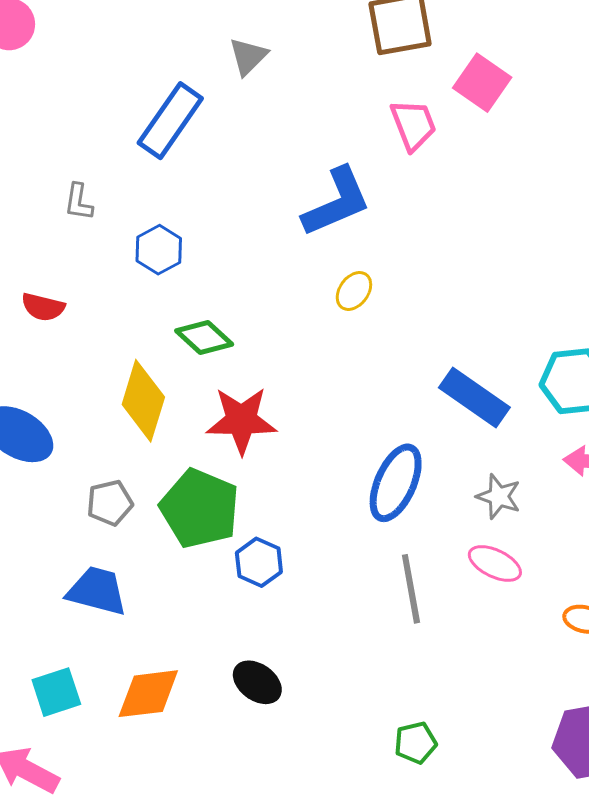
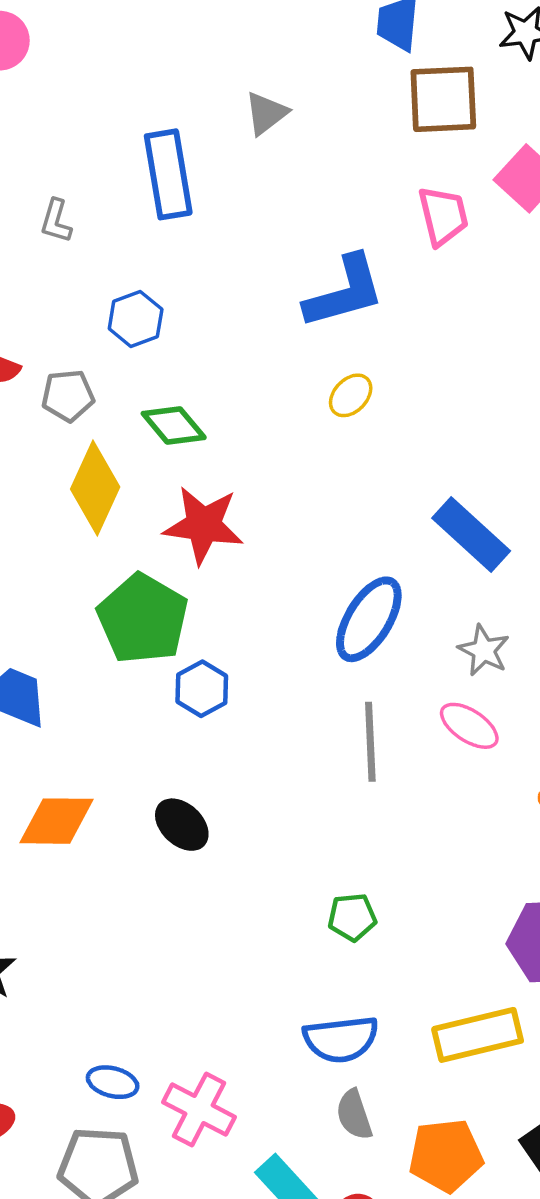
blue rectangle: (170, 121) -> (168, 174), turned -52
gray L-shape: (79, 202) -> (56, 221), moved
gray pentagon: (110, 503) -> (68, 396), moved

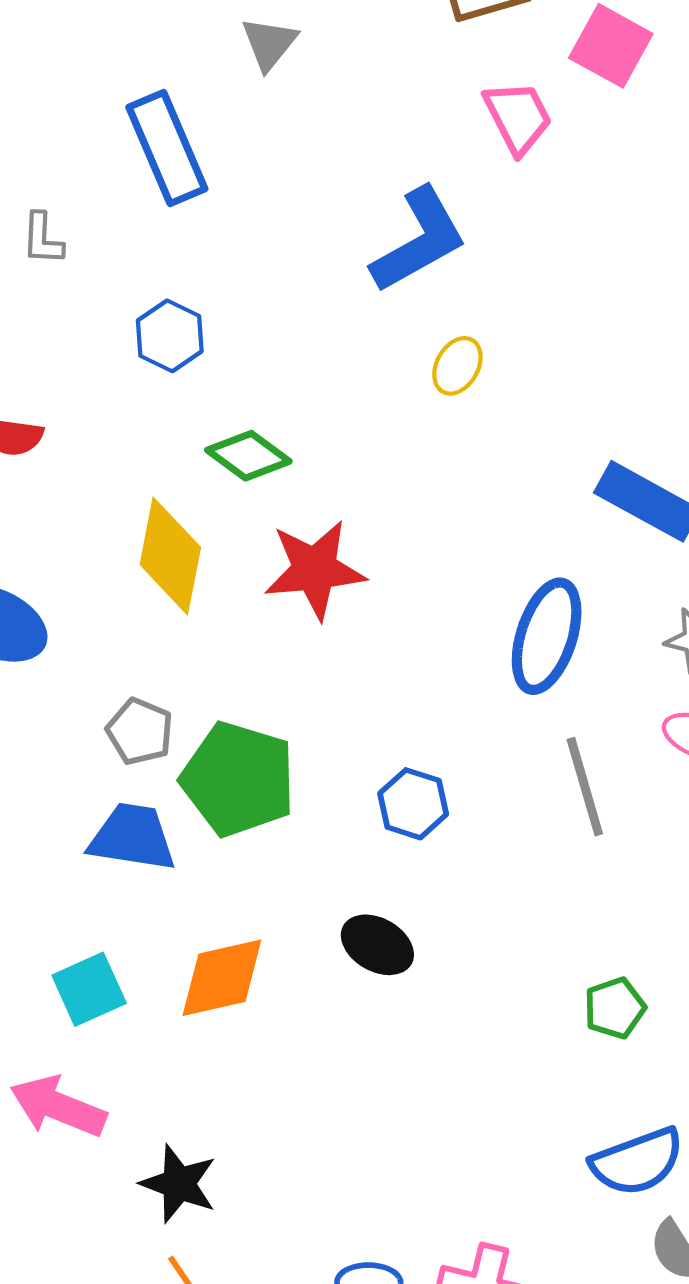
gray pentagon: (68, 396) -> (140, 731), moved, turned -30
green pentagon: (143, 619) -> (238, 779), moved
blue hexagon: (202, 689) -> (413, 804), moved

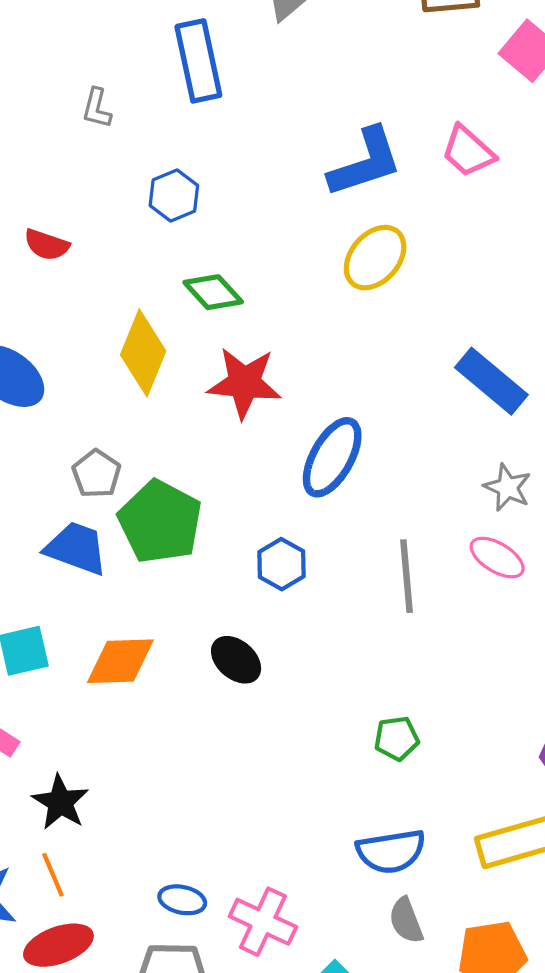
pink trapezoid: (518, 117) -> (468, 151), moved, turned 148
yellow ellipse: (457, 366) -> (375, 258), size x1.6
blue ellipse: (547, 636) -> (332, 457), moved

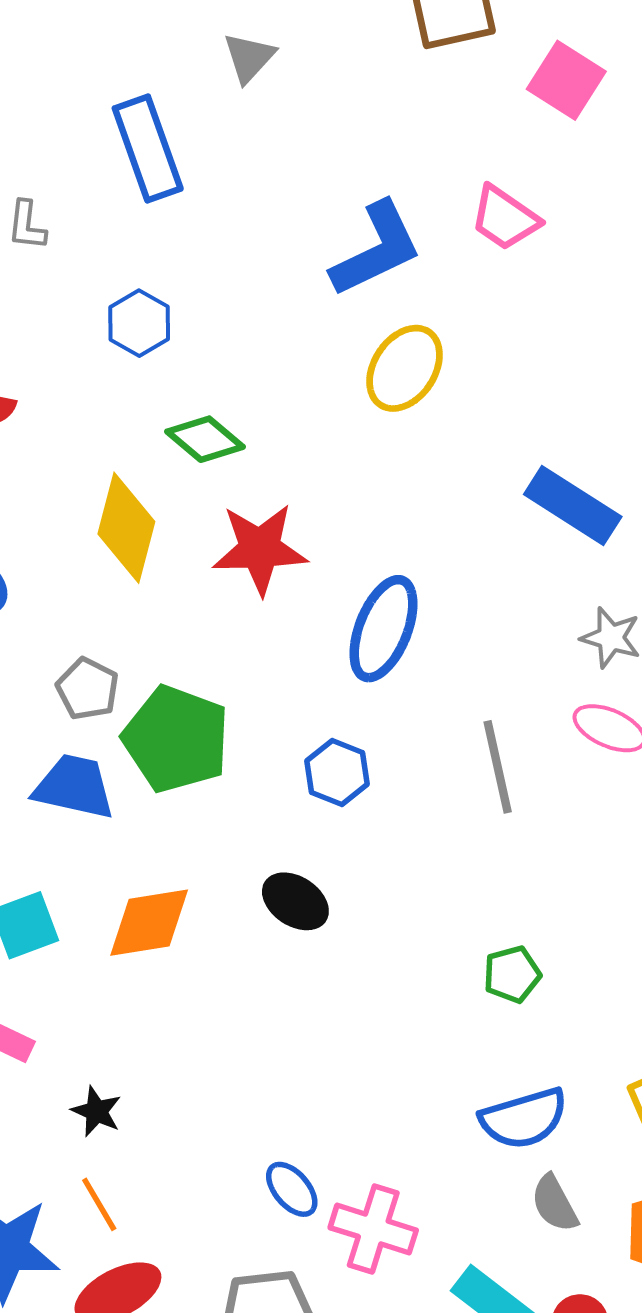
black star: (60, 802) -> (97, 1111), size x0.7
blue ellipse: (182, 900) -> (292, 1189), moved, turned 45

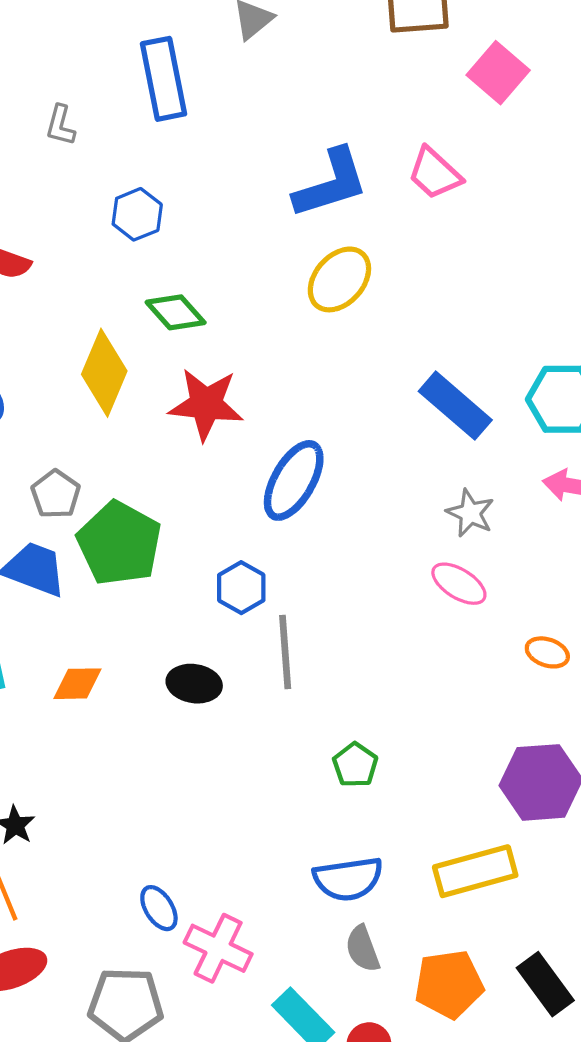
gray line: (498, 767) -> (285, 652), moved
black ellipse: (295, 901) -> (194, 684), turned -33
orange diamond: (149, 923) -> (77, 684), size x0.7
green pentagon: (512, 974) -> (355, 765), turned -30

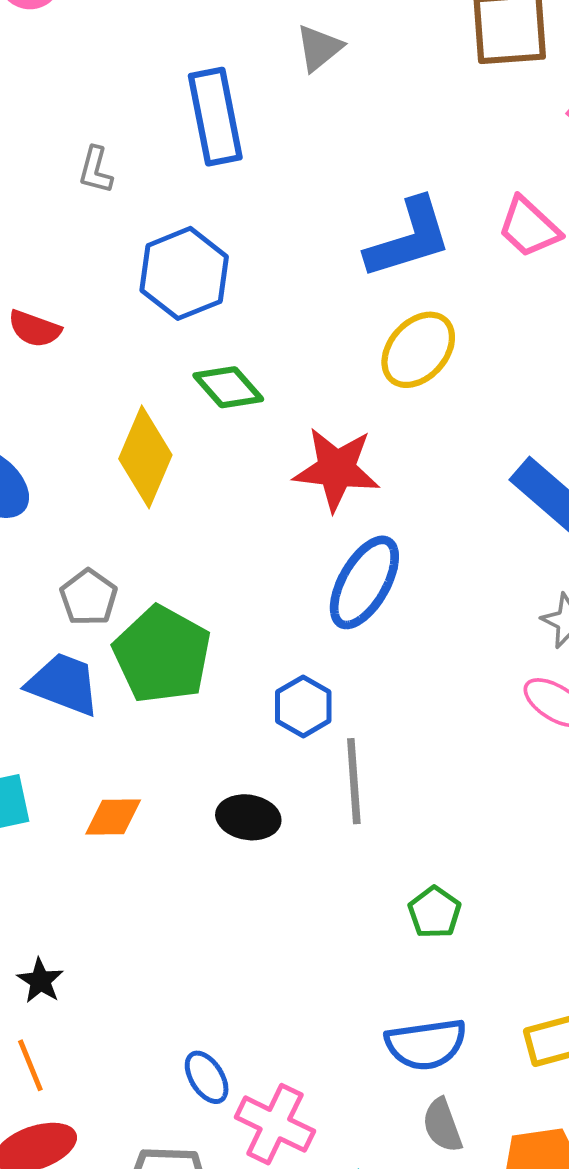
blue hexagon: (137, 214) -> (184, 273), size x1.5
red star: (206, 404) -> (336, 469), moved

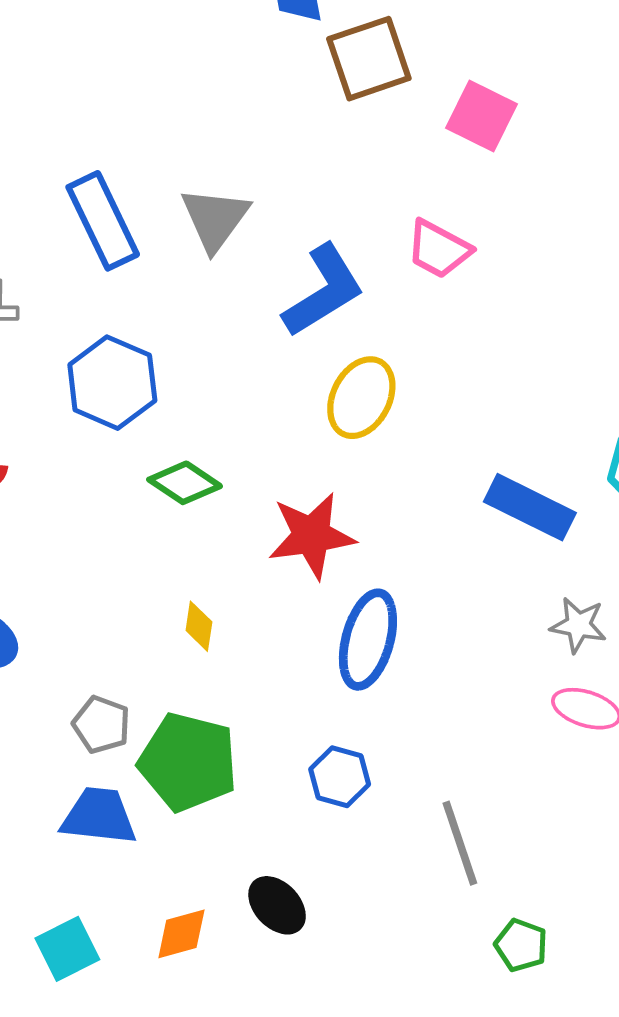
gray triangle: (319, 48) -> (215, 219), moved, size x1.4
yellow diamond: (145, 457) -> (199, 626), moved, size x0.5
gray line: (354, 781) -> (460, 843), moved
black ellipse: (248, 817) -> (277, 905), moved, turned 52

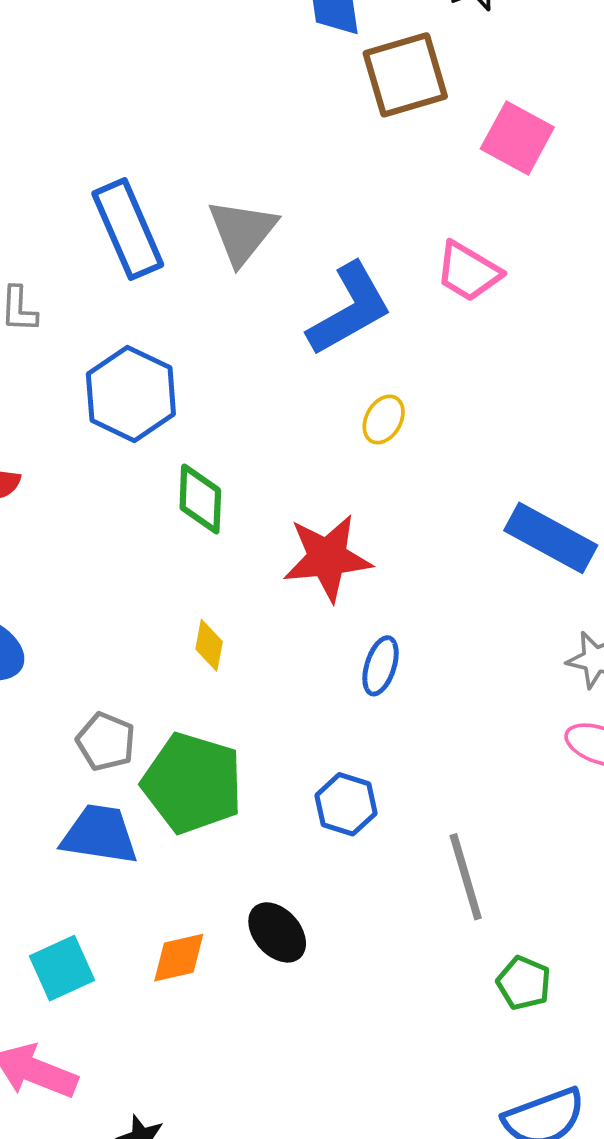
yellow ellipse: (361, 398) -> (384, 419), size x0.6
green diamond: (185, 483) -> (200, 499), turned 56
blue ellipse: (368, 640) -> (381, 666), size x0.6

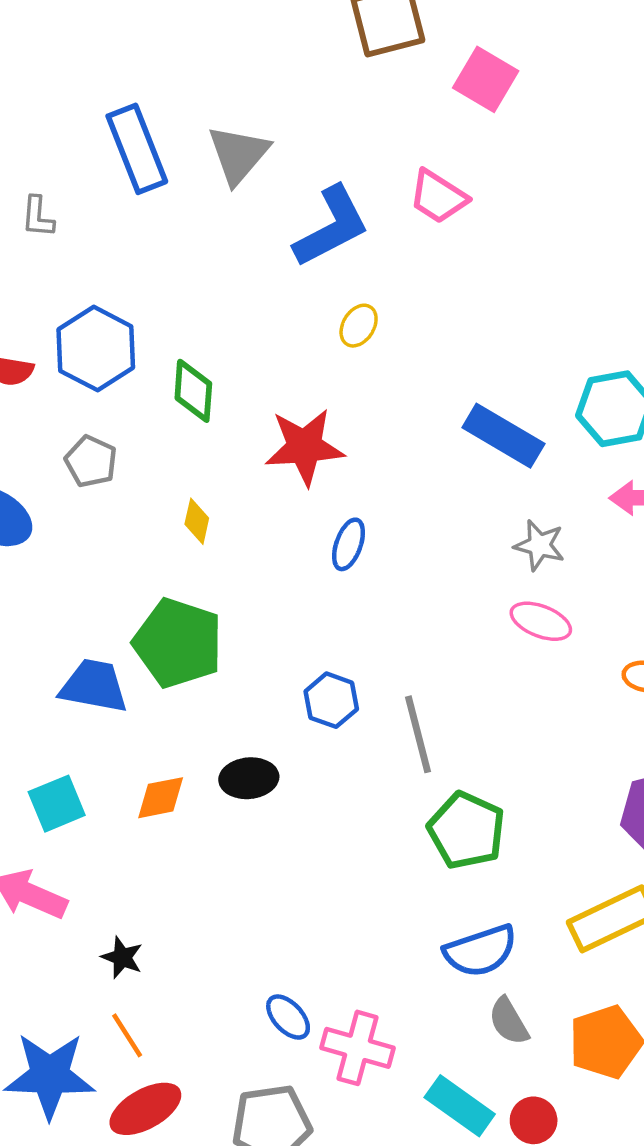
blue hexagon: (131, 394) -> (96, 349), moved
gray pentagon: (106, 742) -> (91, 461), moved
blue hexagon: (346, 804) -> (331, 700), moved
black ellipse: (277, 932) -> (249, 778), turned -56
green pentagon: (524, 983) -> (466, 830), size x1.6

